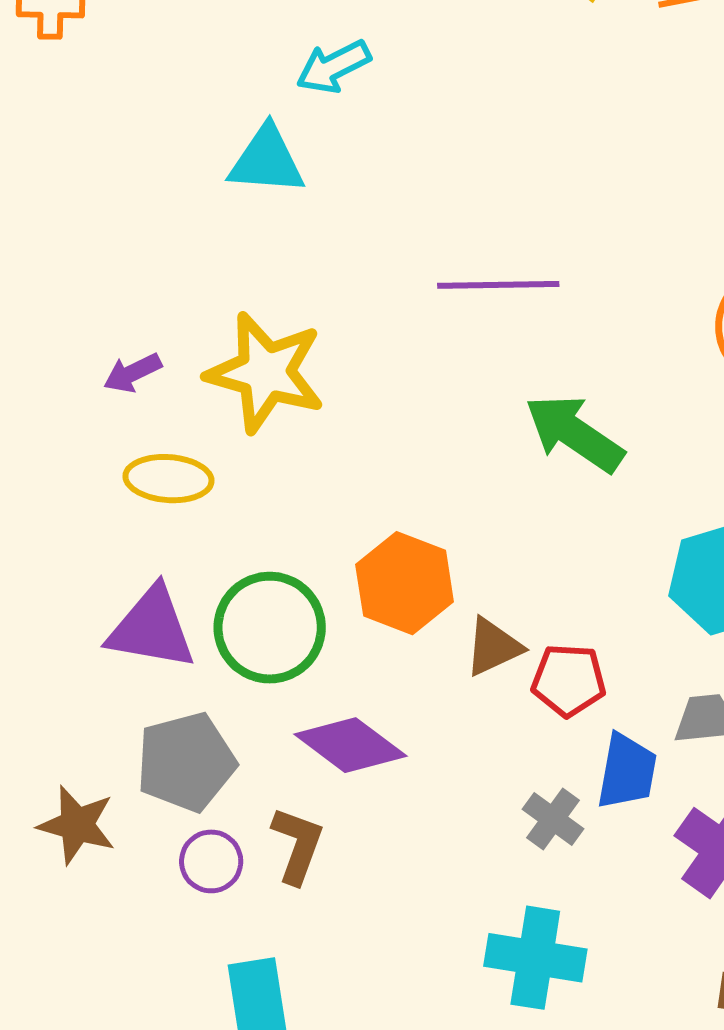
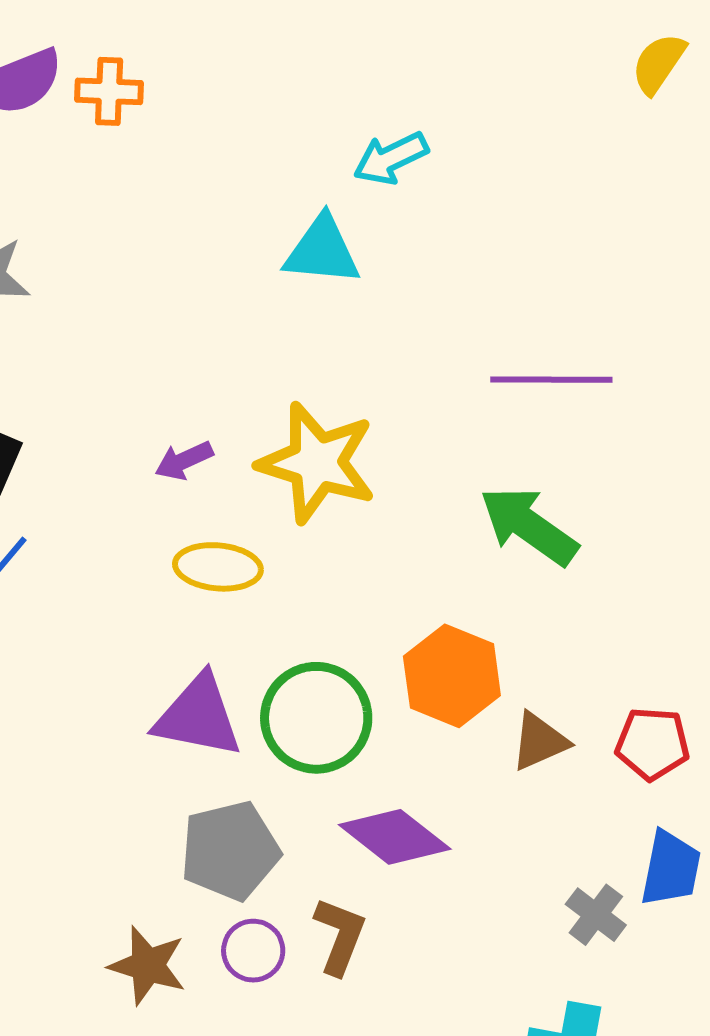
green arrow: (574, 433) -> (529, 526), moved
red pentagon: (569, 680) -> (652, 744), moved
brown star: (77, 825) -> (148, 965), moved

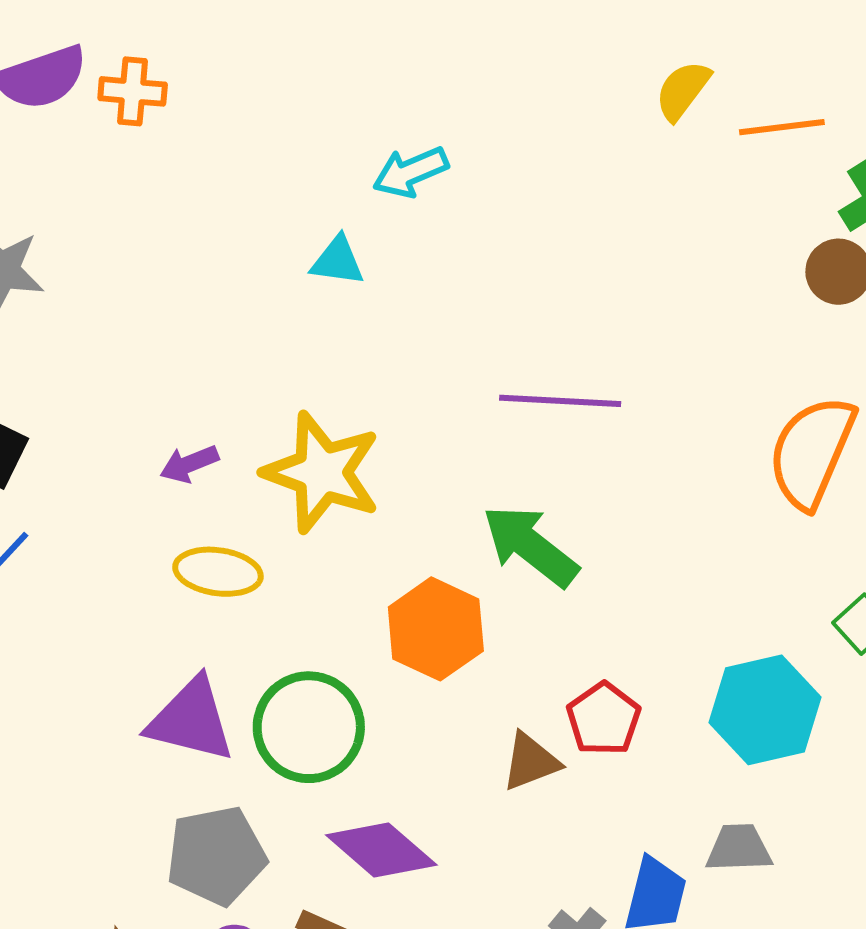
cyan triangle: (322, 251) -> (338, 261), size x0.7
orange hexagon: (452, 676) -> (436, 629), moved
red pentagon: (652, 744) -> (604, 719), moved, turned 30

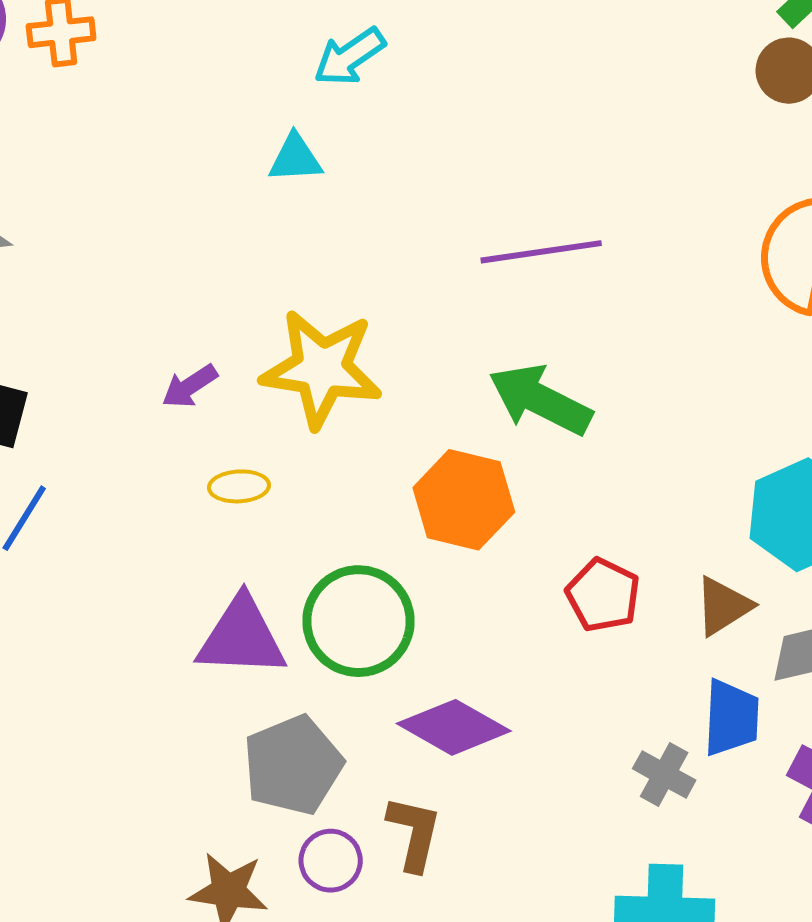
yellow ellipse: (218, 572) -> (239, 486), size x0.7
red pentagon: (604, 719) -> (603, 595), moved
brown triangle: (531, 762) -> (723, 606), moved

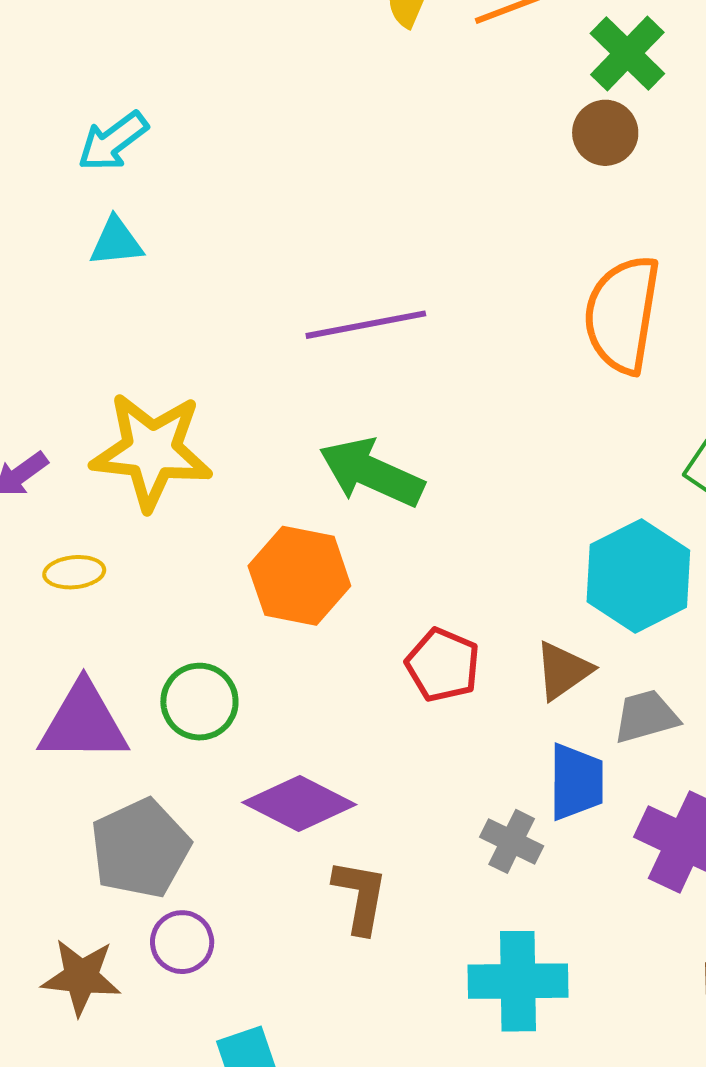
cyan arrow: (350, 57) -> (113, 141), moved
green circle: (358, 621) -> (199, 702), size x0.7
brown L-shape: (414, 833) -> (360, 896), moved

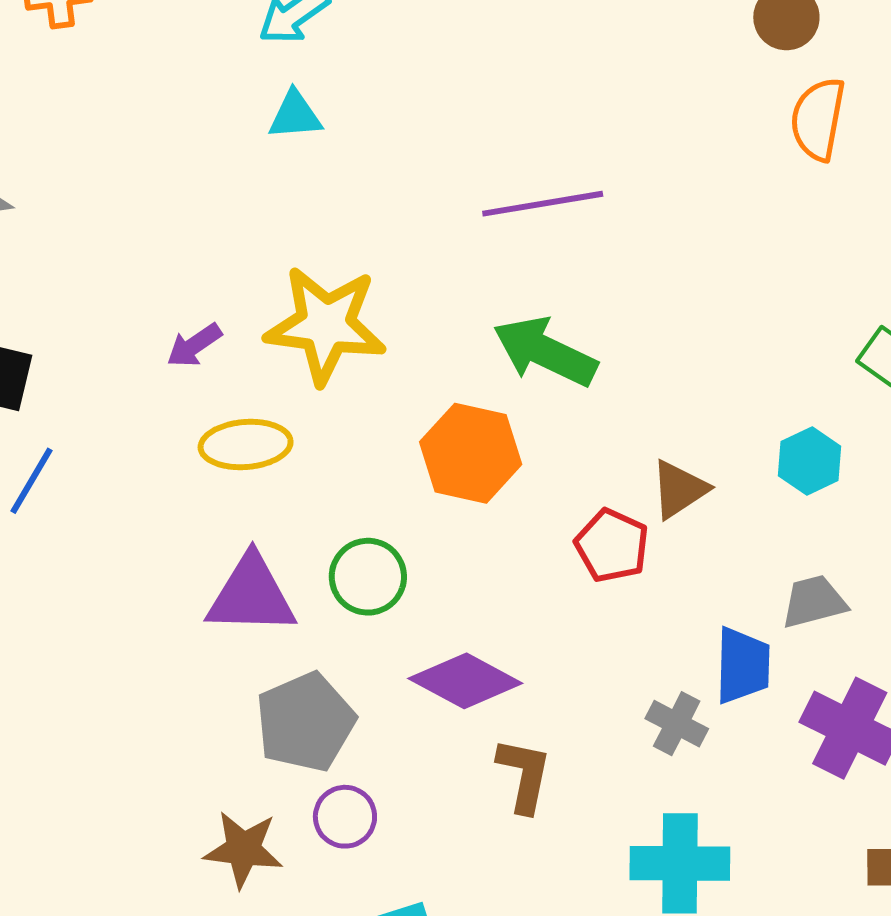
orange semicircle: (622, 314) -> (818, 119), moved, size x0.7
yellow ellipse: (74, 572) -> (246, 445), size x1.5
cyan hexagon: (638, 576) -> (810, 461), size x0.6
brown triangle: (563, 671) -> (679, 489), moved

